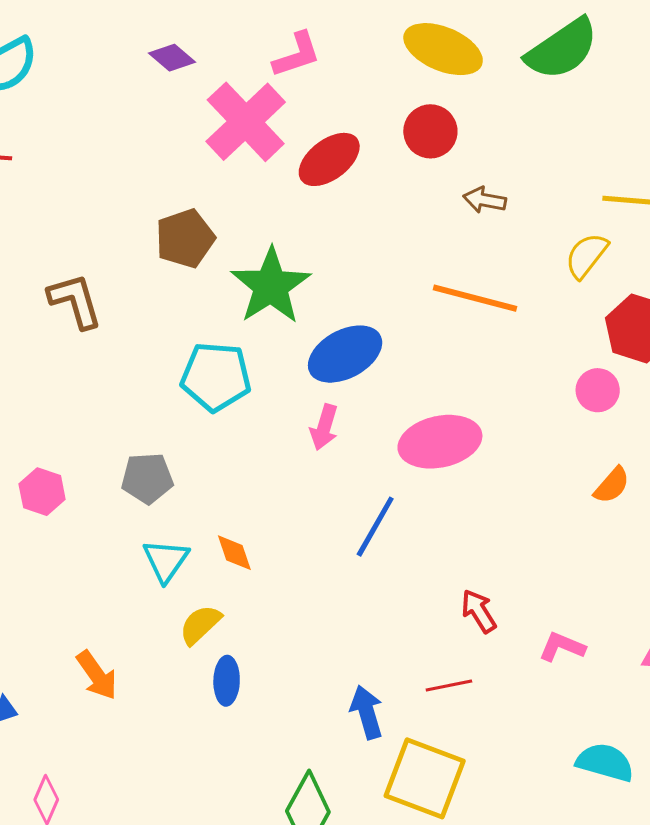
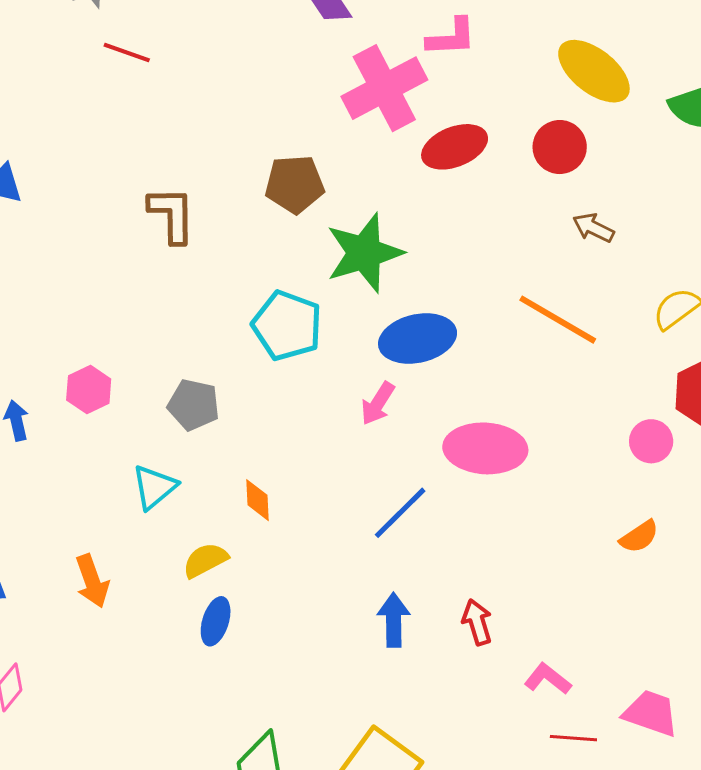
cyan triangle: (166, 560) -> (154, 487), moved
red line: (449, 686) -> (573, 738), moved
blue arrow: (367, 712) -> (394, 620), moved

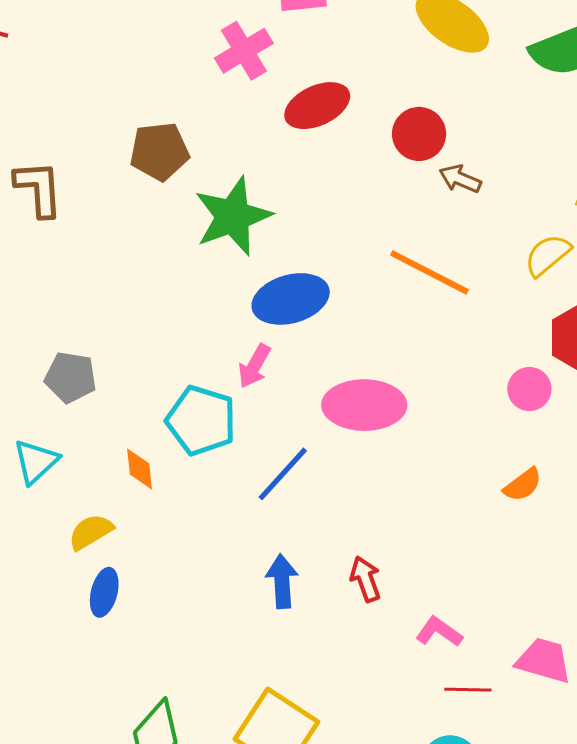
pink cross: (384, 88) -> (244, 51), size x0.7
red circle: (560, 147) -> (419, 134), moved
cyan pentagon: (287, 326) -> (201, 420), moved

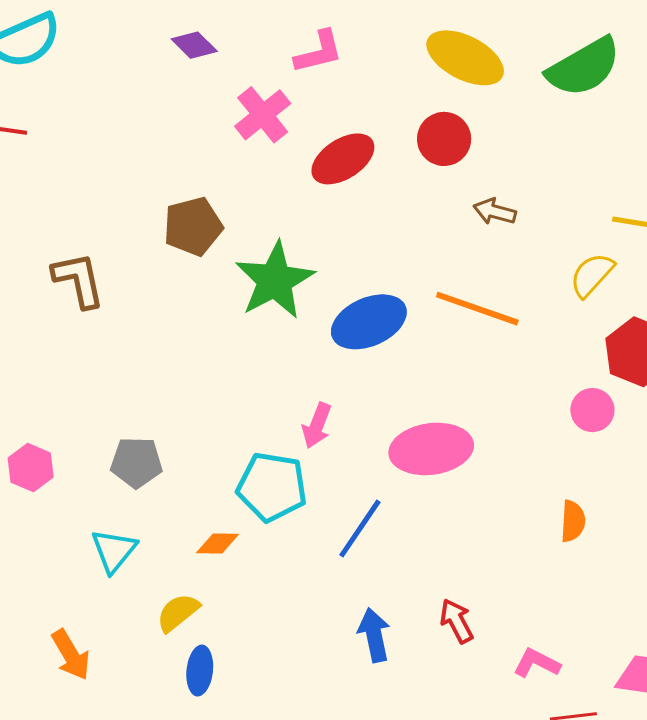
red circle: (419, 134) -> (444, 139), moved
blue ellipse: (291, 299) -> (369, 322), moved
orange diamond: (140, 469) -> (218, 544), turned -75
orange semicircle: (523, 485) -> (573, 521), moved, turned -42

